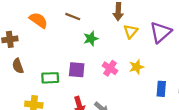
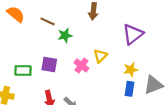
brown line: (73, 17) -> (48, 21), moved
yellow triangle: (131, 31) -> (100, 56), moved
yellow star: (137, 67) -> (131, 70), moved

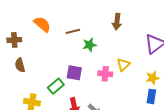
brown line: (48, 21) -> (73, 31), turned -40
pink cross: (81, 65) -> (105, 74), turned -32
green rectangle: (23, 70) -> (56, 86), moved, turned -42

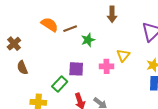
orange semicircle: (42, 24) -> (50, 25), moved
brown cross: (14, 40) -> (14, 44), turned -32

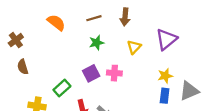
brown line: (70, 29) -> (94, 18), moved
yellow triangle: (123, 55) -> (134, 47), moved
purple square: (76, 69) -> (91, 73), moved, turned -35

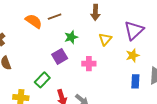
brown line: (94, 18) -> (55, 17), moved
purple square: (91, 73) -> (60, 56), moved
yellow star: (165, 76) -> (133, 55), moved

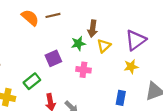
brown arrow: (95, 12) -> (93, 29), moved
green star: (71, 37) -> (78, 44), moved
blue rectangle: (135, 81) -> (121, 98), moved

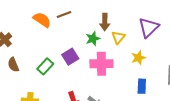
yellow star: (131, 67) -> (138, 58), moved
pink cross: (83, 70) -> (101, 64), size x1.5
green rectangle: (32, 81) -> (45, 66), moved

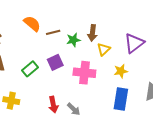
brown line: (64, 14) -> (53, 32), moved
green star: (93, 39) -> (73, 40), moved
blue rectangle: (142, 86) -> (121, 99), size x1.5

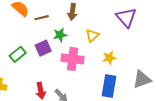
brown arrow: (92, 33) -> (72, 12), moved
green star: (73, 40) -> (60, 35), moved
purple triangle: (134, 43) -> (126, 17), moved, turned -35

